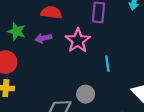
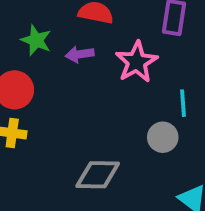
gray circle: (86, 94) -> (163, 137), moved

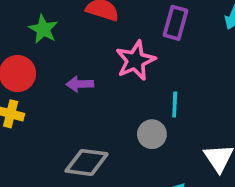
purple arrow: (80, 54) -> (80, 84), moved

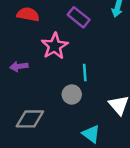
purple rectangle: (176, 23) -> (79, 17), turned -60

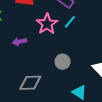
cyan line: (85, 73) -> (70, 22), moved, turned 48

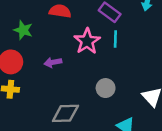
cyan line: (70, 22) -> (115, 39), turned -40

